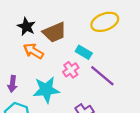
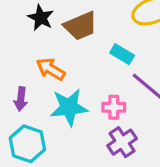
orange arrow: (33, 51) -> (51, 69), moved
pink cross: (71, 70) -> (114, 107), moved, turned 35

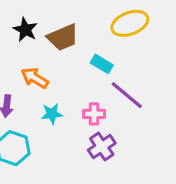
cyan star: (69, 107) -> (52, 114), size x0.6

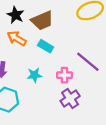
cyan rectangle: (102, 64) -> (46, 46), moved
orange arrow: (35, 78) -> (17, 38), moved

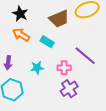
brown trapezoid: (42, 21) -> (59, 19), moved

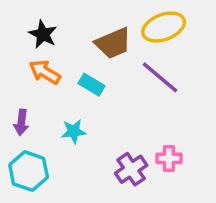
purple line: (85, 56) -> (160, 77), moved
pink cross: (64, 68) -> (169, 158), moved

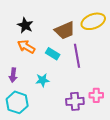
purple line: (160, 77) -> (77, 56), moved, turned 40
purple cross: (131, 169) -> (75, 101), turned 30

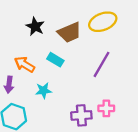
black star: (25, 25) -> (35, 26), moved
orange arrow: (26, 47) -> (24, 64), moved
purple line: (77, 56) -> (102, 64), moved, turned 40

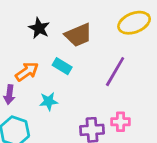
yellow ellipse: (103, 22) -> (134, 23), moved
orange arrow: (24, 64) -> (27, 72), turned 114

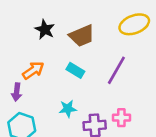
cyan rectangle: (62, 66) -> (75, 70), moved
cyan star: (49, 101) -> (68, 109), moved

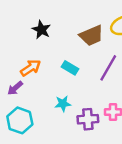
brown trapezoid: (82, 36) -> (91, 36), moved
purple arrow: (17, 92) -> (15, 88), turned 42

